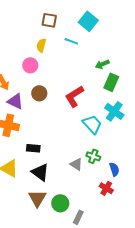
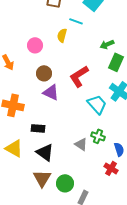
yellow semicircle: (41, 45) -> (62, 35), moved
purple triangle: (15, 101) -> (51, 92), moved

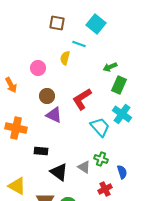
yellow triangle: (14, 148) -> (17, 186), moved
black triangle: (45, 152) -> (59, 172), moved
red cross: (111, 168) -> (105, 189), moved, turned 32

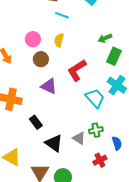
cyan line: (79, 44) -> (62, 15), moved
yellow semicircle: (65, 58) -> (59, 40), moved
brown circle: (47, 96) -> (41, 59), moved
black rectangle: (41, 151) -> (36, 122), turned 48
green cross: (101, 159) -> (96, 130), turned -32

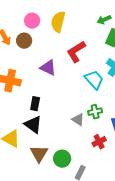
yellow semicircle: (59, 40) -> (58, 22), size x1.5
brown circle: (41, 59) -> (24, 41), moved
black rectangle: (36, 122) -> (35, 104), turned 48
black triangle: (54, 143) -> (33, 125), moved

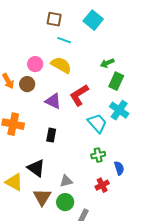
yellow semicircle: (58, 22) -> (61, 65), turned 105
purple triangle: (48, 68) -> (53, 101), moved
black rectangle: (35, 104) -> (51, 135), moved
gray triangle: (78, 120) -> (66, 181), moved, turned -48

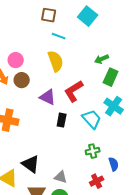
pink circle: (35, 64) -> (16, 60), moved
yellow semicircle: (61, 65) -> (56, 61), turned 40
black rectangle: (51, 135) -> (62, 120), moved
gray triangle: (66, 181) -> (61, 177), turned 32

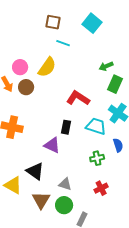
yellow semicircle: (56, 61) -> (47, 67), moved, turned 55
red L-shape: (74, 91) -> (78, 98), turned 65
purple triangle: (48, 97) -> (52, 145), moved
cyan trapezoid: (92, 119) -> (96, 126), turned -30
blue semicircle: (114, 164) -> (118, 145), moved

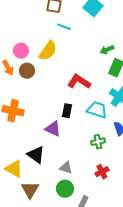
brown triangle: (41, 200) -> (30, 190), moved

